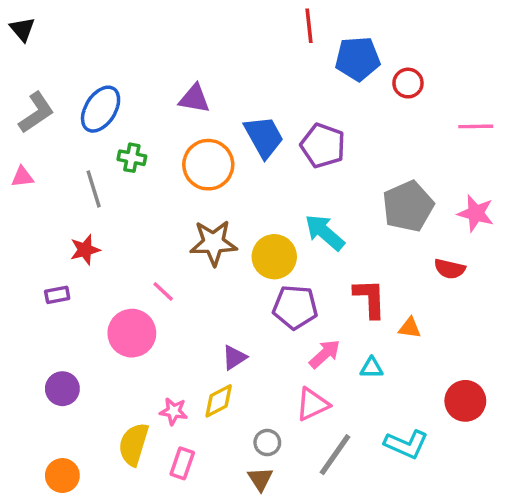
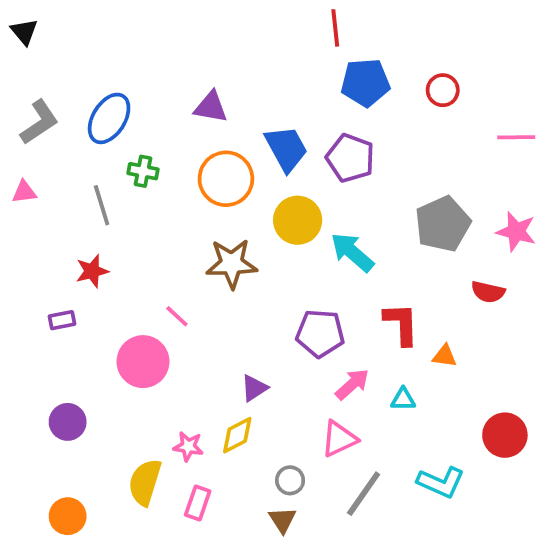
blue pentagon: (358, 59) -> (365, 83), moved
yellow circle: (274, 257) -> (298, 220), moved

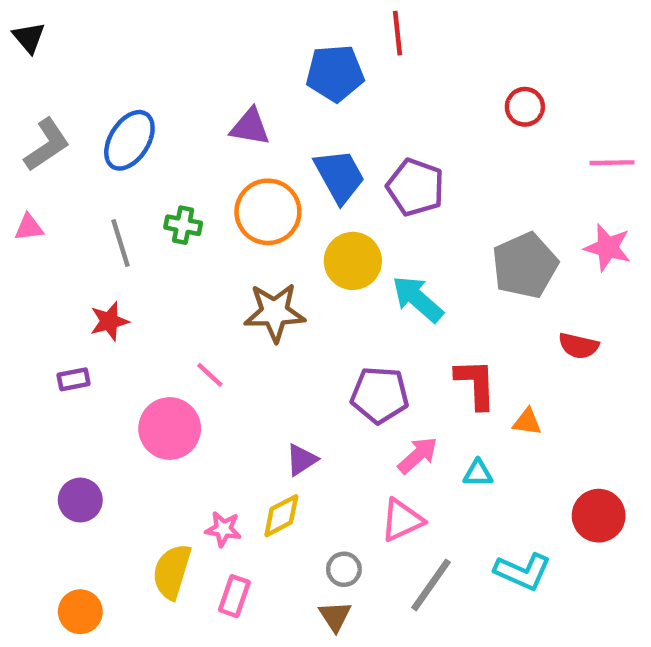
blue pentagon: (365, 83) -> (335, 73), moved
green cross: (143, 171) -> (183, 225), moved
pink star: (516, 232) -> (608, 248), moved

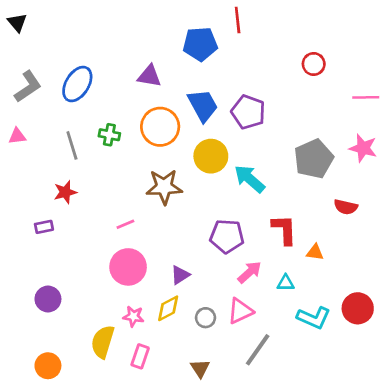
pink line: (210, 375) -> (125, 224), turned -66
pink circle: (170, 429) -> (128, 267), moved
gray circle: (344, 569) -> (206, 318), moved
cyan L-shape: (523, 571) -> (314, 318), moved

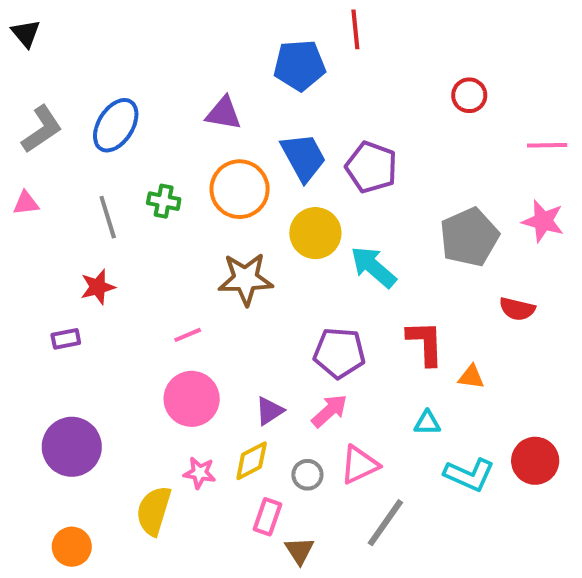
pink arrow: (250, 272) -> (329, 411), moved
purple circle: (48, 299) -> (72, 447), size x1.5
pink rectangle: (140, 356) -> (268, 517), moved

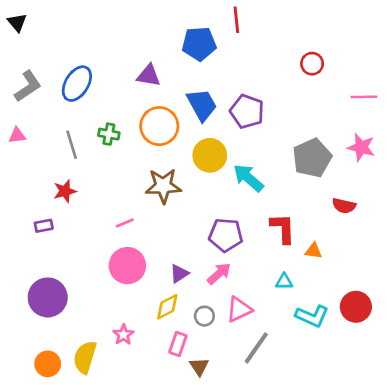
pink star: (200, 473) -> (123, 335), moved, turned 30
yellow semicircle: (154, 511) -> (85, 357), moved

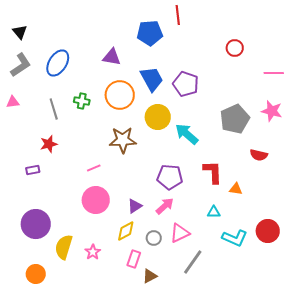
black triangle: (17, 22) -> (20, 32), moved
yellow semicircle: (85, 357) -> (64, 247), moved
brown triangle: (199, 367) -> (150, 276), turned 35

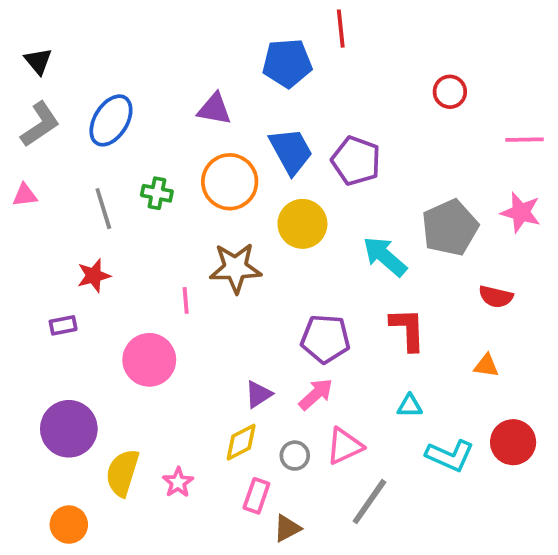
cyan arrow: (187, 134) -> (385, 256), moved
pink line: (94, 168) -> (186, 300), moved, turned -72
orange triangle: (236, 189) -> (486, 366), moved
pink circle: (96, 200) -> (149, 360), moved

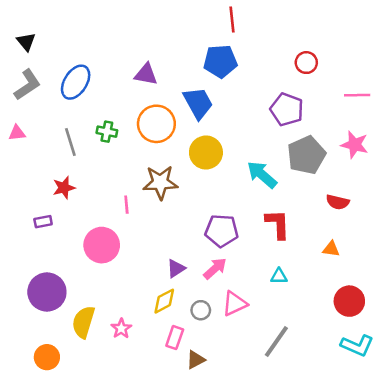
blue pentagon: (287, 63) -> (220, 61), moved
purple pentagon: (356, 161) -> (287, 109), moved
cyan L-shape: (450, 456) -> (357, 345), moved
gray line: (369, 502) -> (276, 342), moved

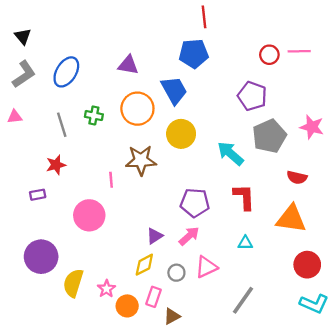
pink line: (357, 95) -> (299, 51), moved
orange triangle: (331, 249) -> (291, 219), size x2.0
orange circle: (47, 357) -> (127, 306), moved

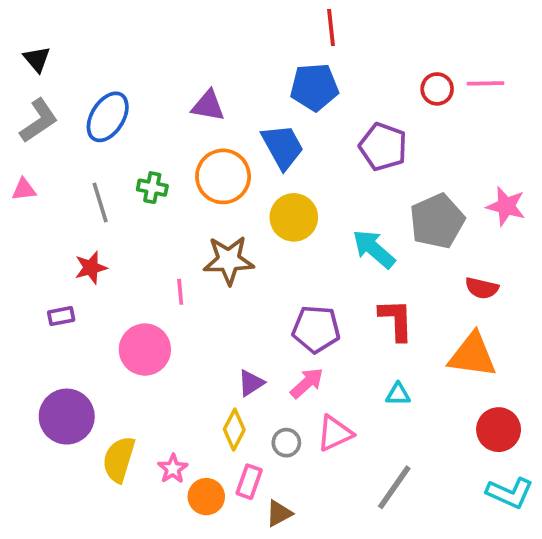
purple pentagon: (252, 96) -> (383, 147), moved
yellow diamond: (144, 265) -> (234, 430), turned -35

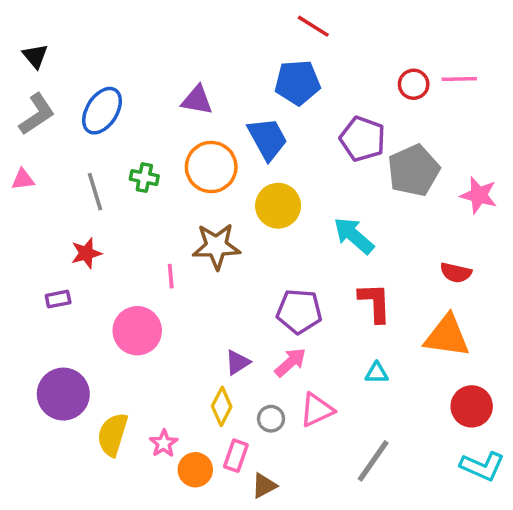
red line: (331, 28) -> (313, 26), turned -52
gray pentagon: (437, 221) -> (414, 171), moved

